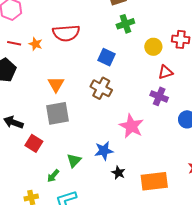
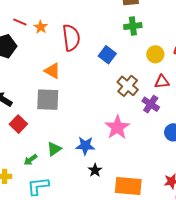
red semicircle: (66, 33) -> (71, 38), moved, turned -104
orange triangle: (56, 84) -> (52, 71), turned -42
brown cross: (101, 88) -> (128, 86), moved

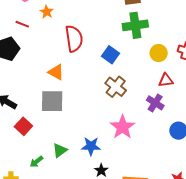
green cross: (133, 26) -> (135, 25), size x1.4
orange star: (41, 27) -> (47, 12), moved
brown cross: (128, 86) -> (116, 87), moved

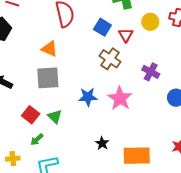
red triangle: (166, 80) -> (126, 35), moved, turned -49
red square: (23, 126) -> (31, 115), moved
blue star: (91, 146) -> (88, 97), moved
green triangle: (60, 150) -> (55, 117), moved, turned -35

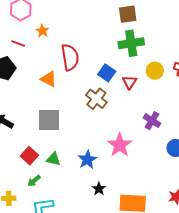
orange triangle: (49, 49) -> (49, 79), moved
brown cross: (110, 59) -> (96, 99), moved
blue star: (88, 97) -> (87, 160), moved, turned -30
green triangle: (55, 117) -> (53, 159), turned -35

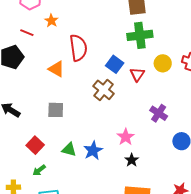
gray square: (49, 120) -> (56, 110), size x0.7
pink star: (120, 145) -> (126, 137), size x0.7
green triangle: (53, 159) -> (69, 150), moved
black star: (99, 189) -> (132, 160), moved

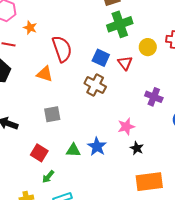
pink star: (126, 137) -> (126, 127), turned 30

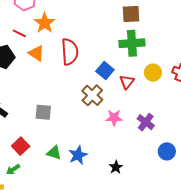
orange star: (30, 28) -> (45, 23), size x1.5
orange triangle: (45, 74) -> (36, 53), moved
pink star: (126, 127) -> (114, 118), moved
green arrow: (48, 177) -> (13, 169), moved

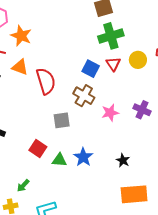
red semicircle: (70, 52) -> (46, 81), moved
red triangle: (127, 82) -> (113, 64), moved
gray square: (43, 112) -> (62, 120), moved
red square: (21, 146) -> (38, 149), moved

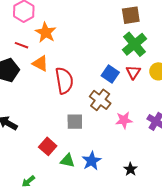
green cross: (111, 36) -> (135, 44), turned -30

